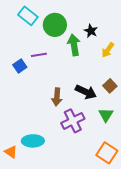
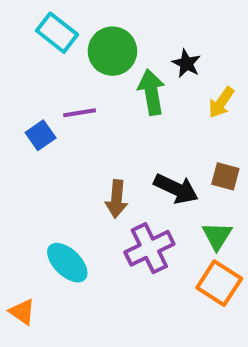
brown square: (110, 86) -> (225, 176), turned -32
cyan ellipse: (33, 141) -> (67, 263), moved, turned 45
orange square: (107, 153) -> (219, 283), moved

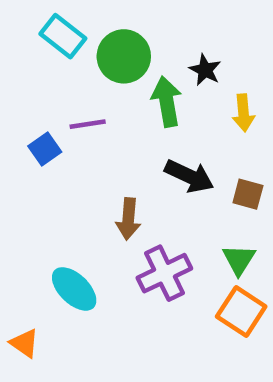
yellow arrow: (221, 102) -> (243, 113), turned -40
black arrow: (176, 189) -> (189, 176), moved

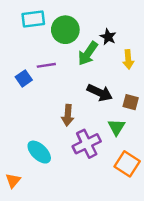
cyan rectangle: (63, 36) -> (33, 19), turned -45
green arrow: (167, 102) -> (88, 53), turned -135
green triangle: (239, 260) -> (116, 127), moved
orange triangle: (24, 343) -> (13, 181), turned 35

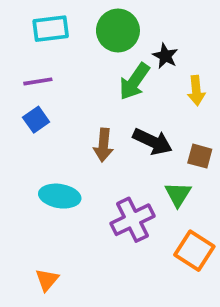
green circle: (65, 30) -> (118, 30), moved
purple line: (46, 65) -> (38, 81), moved
brown arrow: (68, 115) -> (103, 145), moved
cyan ellipse: (39, 152) -> (60, 196), moved, turned -35
orange triangle: (13, 181) -> (47, 280), moved

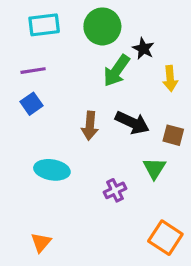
purple cross: (133, 220) -> (115, 190), size x0.6
orange square: (194, 251) -> (165, 238), moved

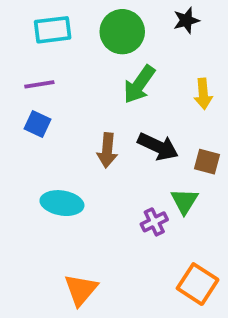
black star: (143, 49) -> (186, 20), moved, turned 30
blue square: (31, 104) -> (37, 124), turned -30
purple cross: (115, 190) -> (154, 222), moved
orange triangle: (41, 242) -> (81, 290), moved, size x1.4

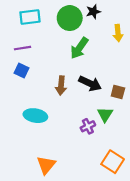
black star: (186, 20) -> (93, 12), moved
yellow arrow: (203, 94) -> (118, 33), moved

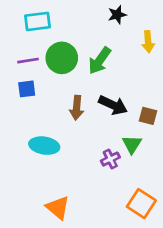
green circle: (70, 18) -> (62, 58), moved
blue square: (21, 71) -> (27, 89), turned -32
orange triangle: (46, 165) -> (58, 208), turned -30

